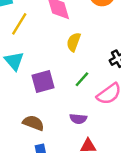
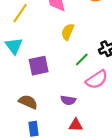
green line: (82, 79) -> (82, 59), moved

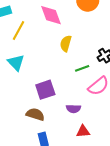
green line: (82, 59) -> (82, 68), turned 32
purple square: (39, 66) -> (45, 90), moved

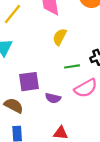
purple semicircle: (73, 109) -> (53, 98), moved

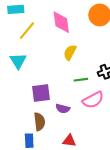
brown semicircle: (14, 106) -> (39, 122), moved, turned 54

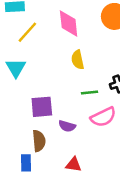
yellow semicircle: (70, 52) -> (78, 60), turned -42

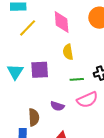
cyan triangle: (16, 68) -> (15, 72), moved
purple square: (42, 107) -> (40, 70), moved

